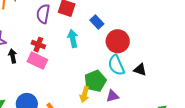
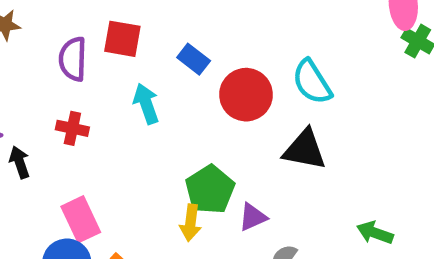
pink rectangle: (37, 61) -> (81, 219), moved, turned 48
cyan semicircle: (116, 65) -> (312, 82), moved
black triangle: (140, 70) -> (305, 150), size x1.5

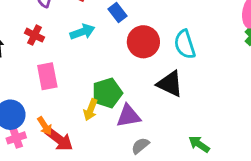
cyan arrow: (146, 104) -> (82, 32), turned 75
purple triangle: (253, 217) -> (128, 116), size x1.4
pink rectangle: (81, 219) -> (47, 76), moved

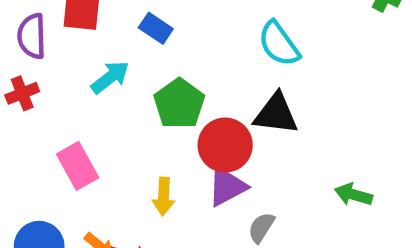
red cross: (34, 35) -> (22, 93), moved, turned -30
red circle: (143, 42) -> (225, 145), moved
green pentagon: (107, 93) -> (179, 104), moved

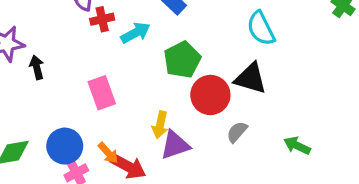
red cross: (22, 93) -> (102, 19), moved
purple triangle: (227, 187) -> (175, 145), moved
gray semicircle: (261, 228) -> (237, 132), moved

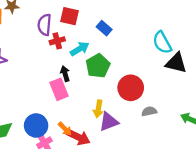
green pentagon: (182, 60) -> (98, 66), moved
black arrow: (37, 67) -> (65, 74), moved
black triangle: (251, 78) -> (176, 63), moved
gray semicircle: (237, 132) -> (149, 111), turned 40

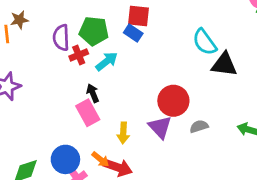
red square: (70, 16) -> (139, 16), moved
green pentagon: (98, 66) -> (94, 31), moved, turned -30
yellow arrow: (98, 109) -> (123, 133), moved
purple triangle: (109, 122) -> (160, 127), moved, turned -45

